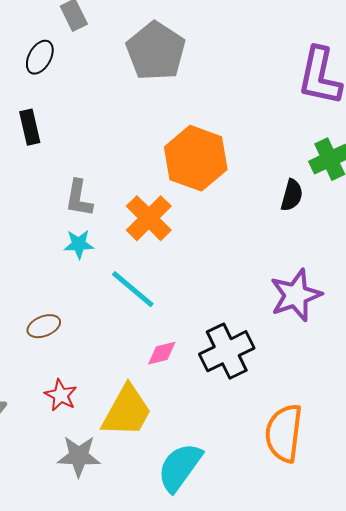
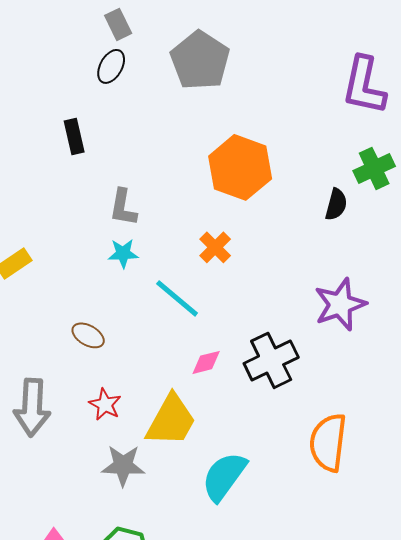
black ellipse: (40, 57) -> (111, 66), moved
orange cross: (149, 218) -> (215, 247), moved, size x0.7
brown ellipse: (44, 326) -> (88, 335), turned 52

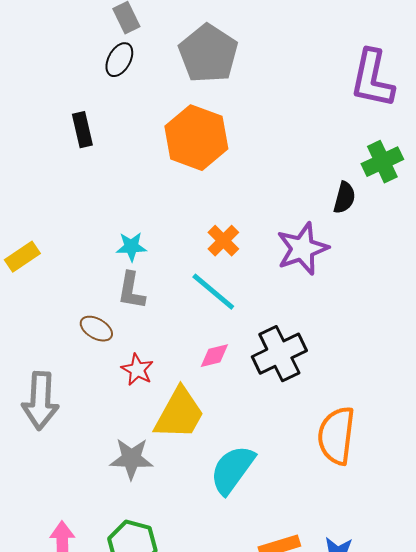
orange hexagon: (240, 167) -> (196, 138), moved
gray L-shape: (123, 207) -> (131, 291), moved
cyan line: (177, 298) -> (213, 292), moved
purple star: (340, 304) -> (302, 249), moved
red star: (105, 404) -> (137, 370), moved

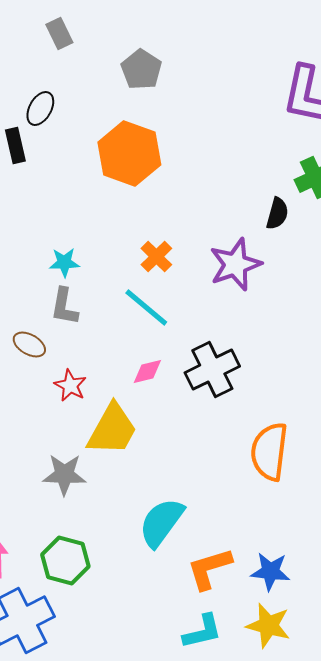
gray pentagon: (208, 54) -> (141, 70), size x0.7
black ellipse: (119, 60) -> (40, 108), moved
cyan semicircle: (232, 470) -> (161, 522), moved

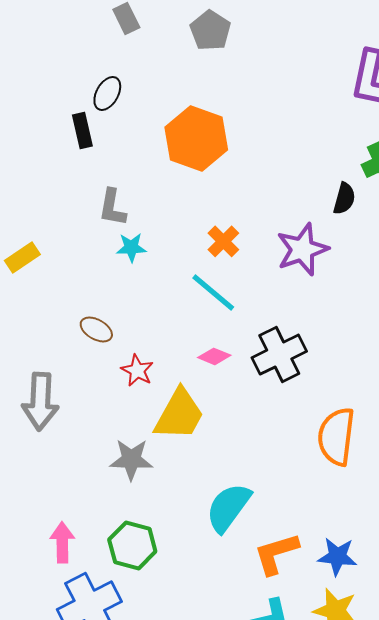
gray pentagon: (141, 70) -> (210, 30), moved
gray L-shape: (64, 306) -> (112, 207), moved
pink diamond: (147, 372) -> (214, 356), turned 36

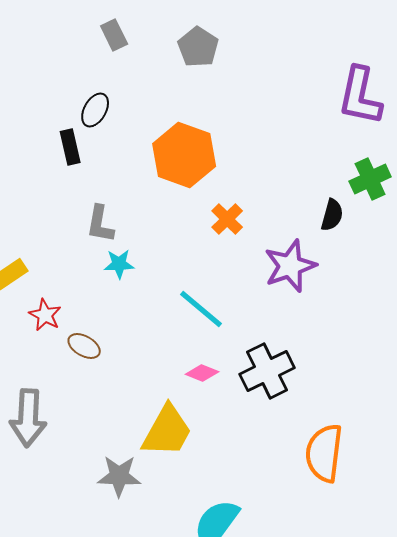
orange cross: (223, 241) -> (227, 219), moved
red star: (137, 370) -> (45, 315), moved

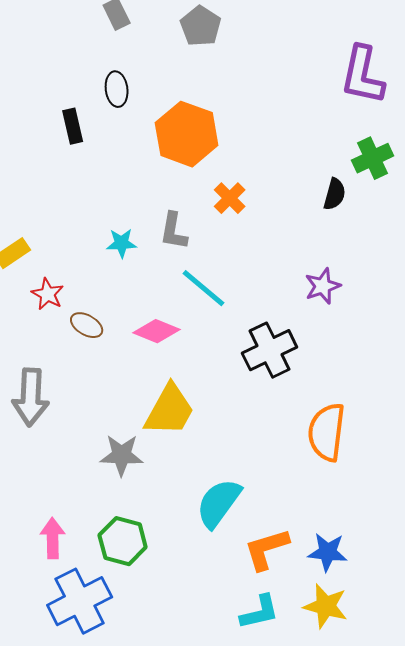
black ellipse: (95, 110) -> (117, 89), moved, turned -36
gray L-shape: (100, 224) -> (174, 231), moved
purple star: (290, 266) -> (323, 286), moved, size x0.7
pink diamond: (202, 373) -> (157, 331), moved, size x1.4

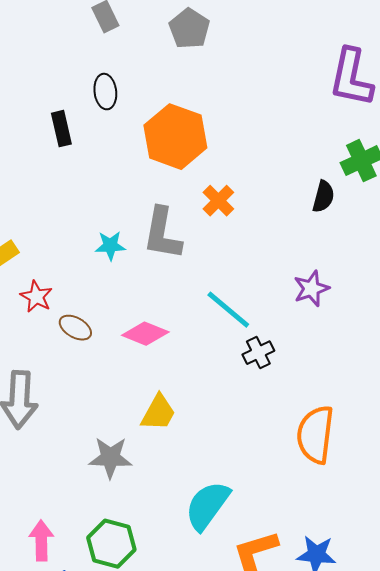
gray L-shape: (174, 231) -> (162, 234), size x1.4
cyan line: (204, 288) -> (228, 310), moved
black cross: (270, 350) -> (258, 353), size x0.6
yellow trapezoid: (170, 410) -> (158, 413), size x0.7

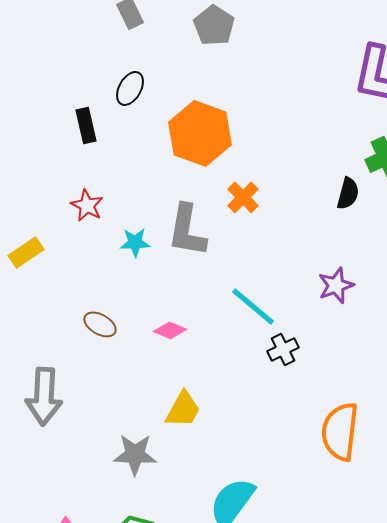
black ellipse: (105, 92) -> (130, 88), turned 36
red star: (36, 297) -> (87, 205), moved
pink diamond: (145, 334) -> (170, 330), size x0.7

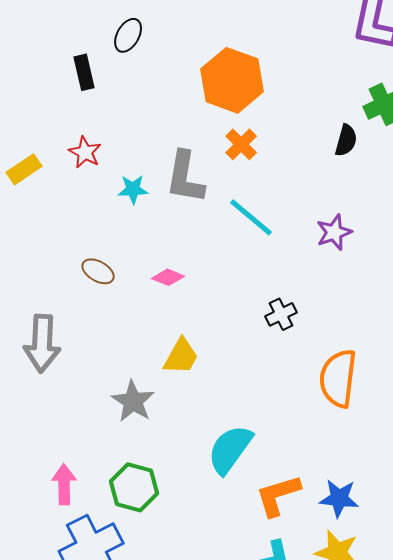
orange hexagon: (200, 133) -> (232, 80), moved
yellow rectangle: (26, 252) -> (24, 169), moved
cyan line: (253, 306) -> (251, 217), moved
black cross: (283, 349) -> (281, 314), moved
gray star: (135, 454) -> (133, 401), turned 30

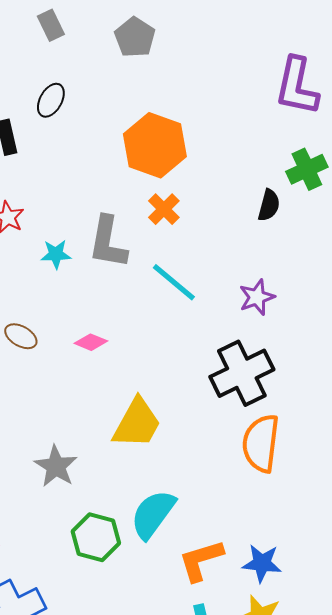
black cross: (281, 314) -> (242, 373), moved, size x2.0
yellow trapezoid: (181, 356) -> (137, 423), moved, size x1.4
green hexagon: (134, 487) -> (96, 537), moved

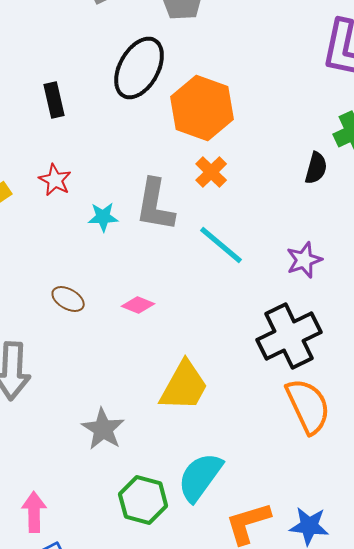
black ellipse: (51, 100) -> (139, 68), moved, size x1.8
orange semicircle: (261, 443) -> (308, 406), turned 148

